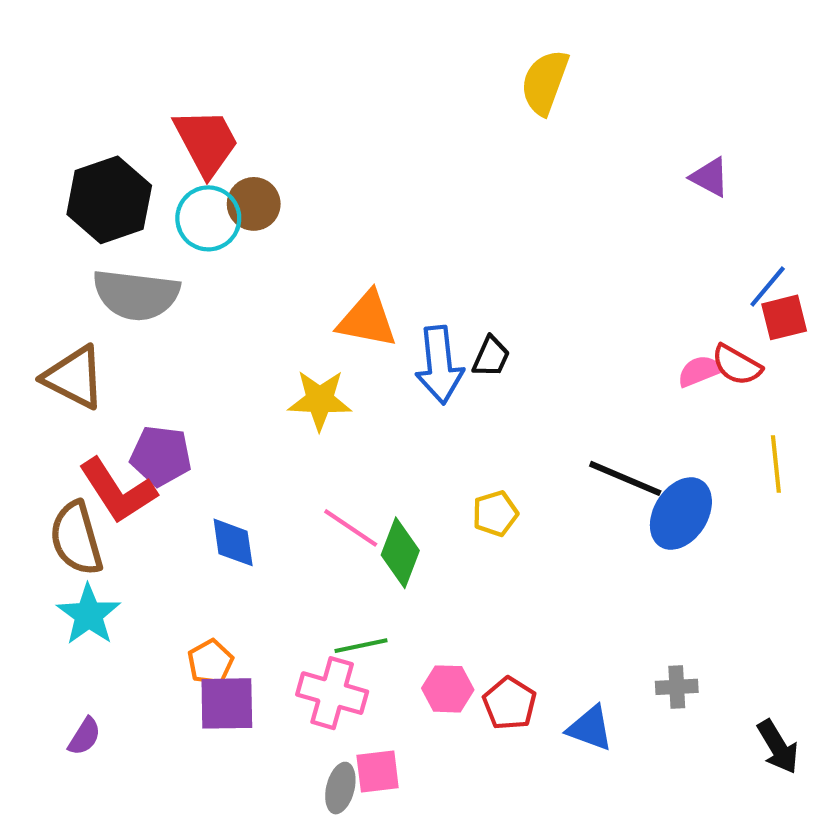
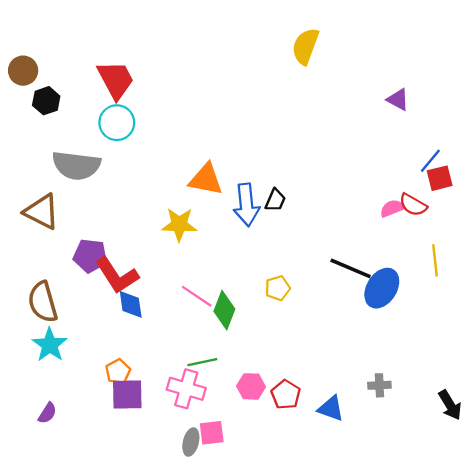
black hexagon: (109, 200) -> (46, 101), moved, size x0.6
brown circle: (254, 204) -> (23, 71), moved
red L-shape: (117, 491) -> (117, 275), moved
black arrow: (778, 747) -> (450, 405), moved

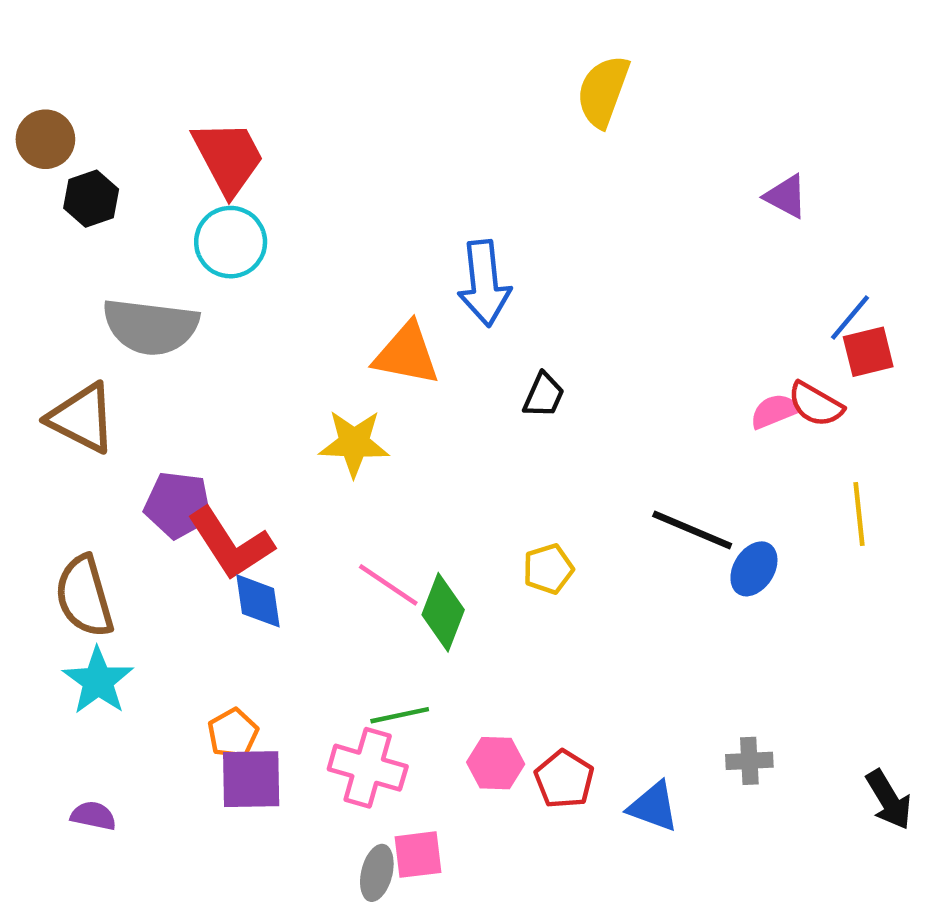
blue arrow: (246, 205) -> (484, 283), moved
blue ellipse: (382, 288) -> (754, 569), size x0.7
purple semicircle: (47, 413) -> (93, 816), turned -110

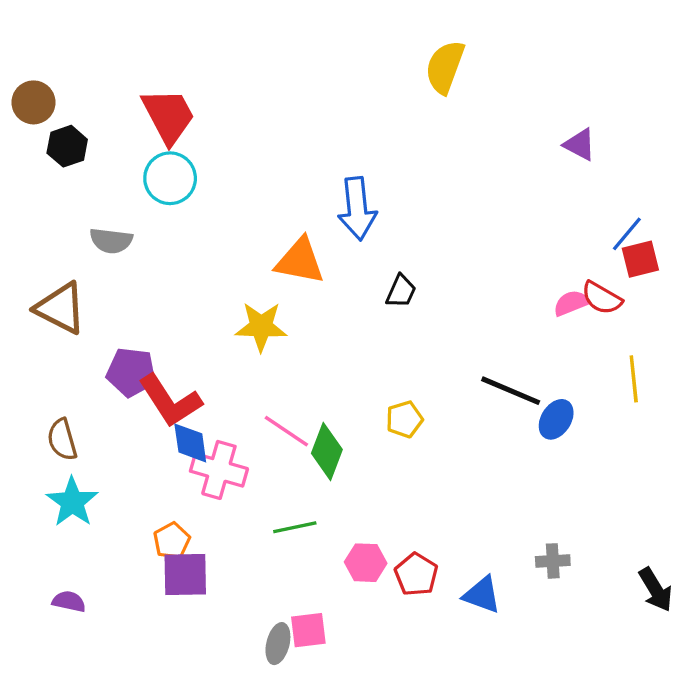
gray semicircle: (151, 327) -> (111, 241), size x0.6
brown semicircle: (84, 596) -> (62, 440), size x0.7
pink cross: (368, 768) -> (219, 470), moved

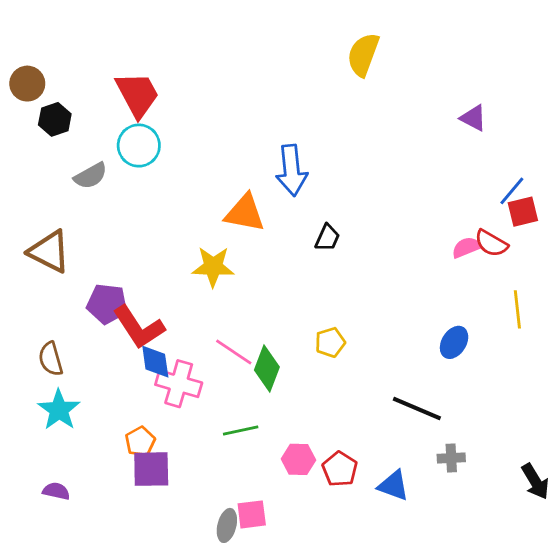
gray semicircle: (111, 241) -> (91, 176), moved, turned -36
black line: (511, 391) -> (417, 408), moved

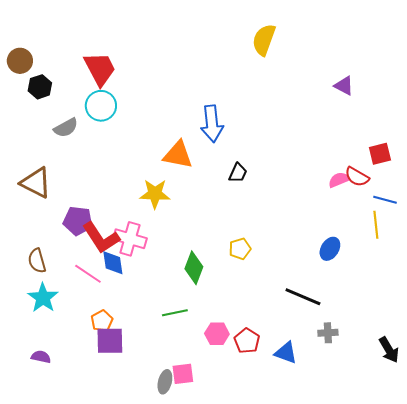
blue line: (512, 191) -> (385, 200), moved, turned 65
pink line: (234, 352) -> (88, 274), moved
pink cross: (179, 384) -> (130, 239), moved

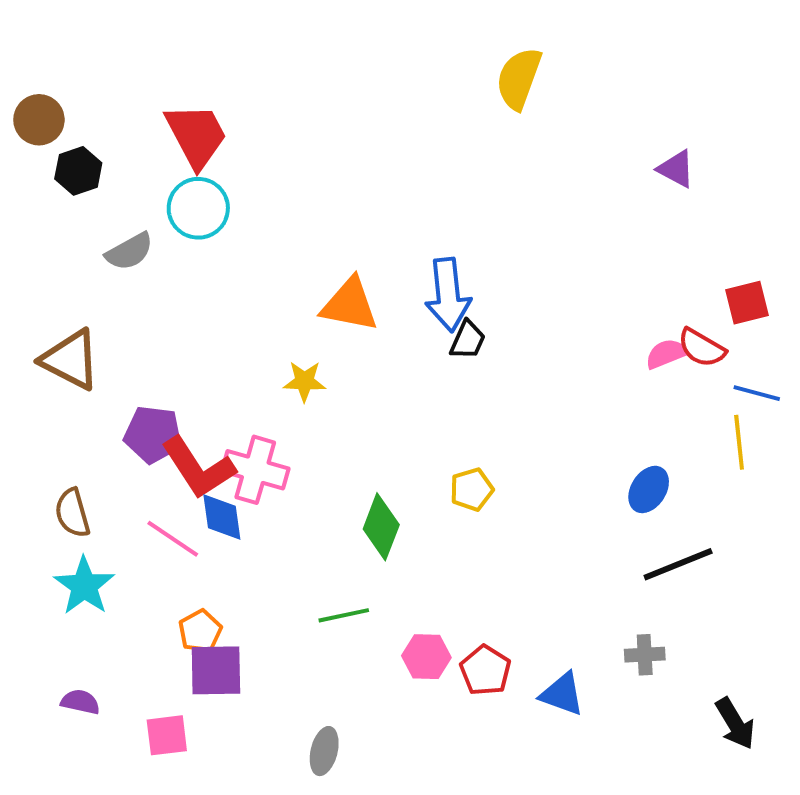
blue arrow: (212, 124) -> (448, 295), moved
yellow star: (155, 194) -> (304, 381), size x0.7
black line: (303, 297) -> (678, 564), moved, turned -45
black arrow: (389, 350) -> (735, 724), moved
pink square: (183, 374) -> (167, 735), moved

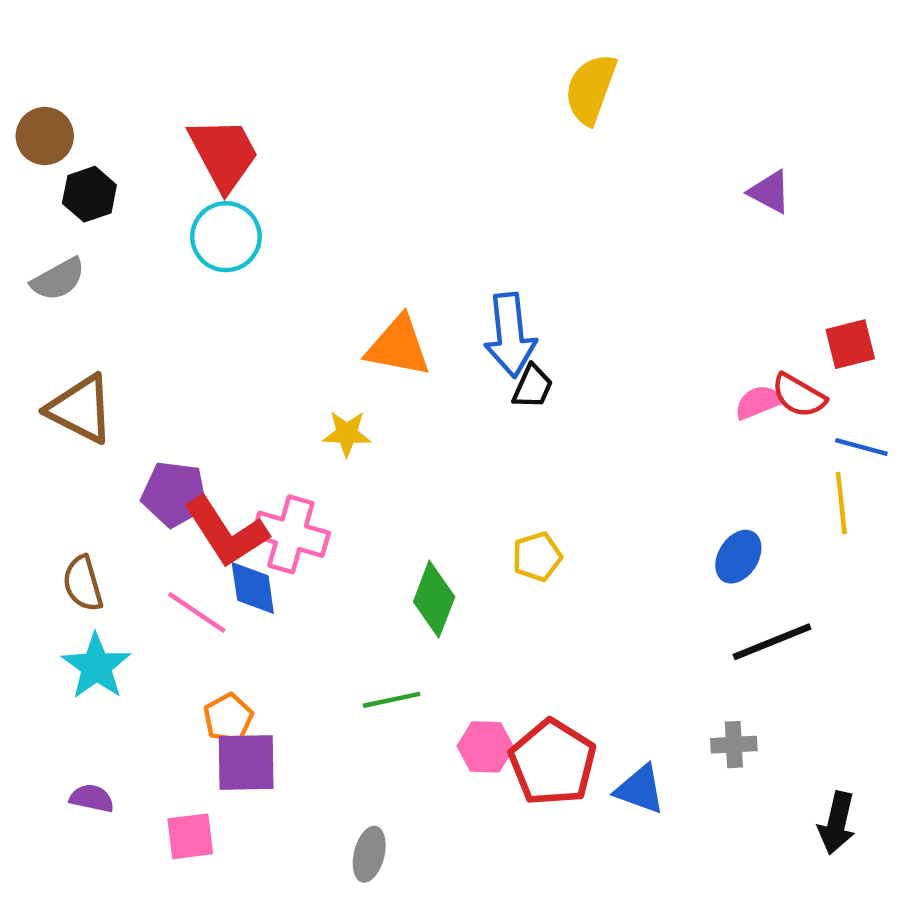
gray semicircle: (129, 252) -> (58, 279), moved
red pentagon: (485, 670) -> (553, 762), size x1.5
black arrow: (735, 724) -> (837, 823), turned 44

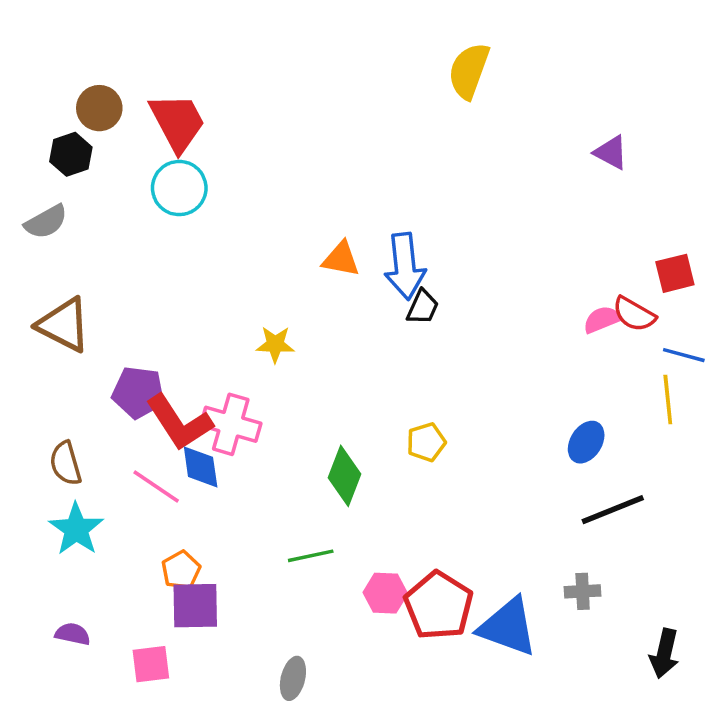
brown circle: (45, 136) -> (99, 108), moved
orange triangle: (398, 346) -> (341, 259), moved, size x0.7
blue triangle: (640, 789) -> (508, 627), size x1.5

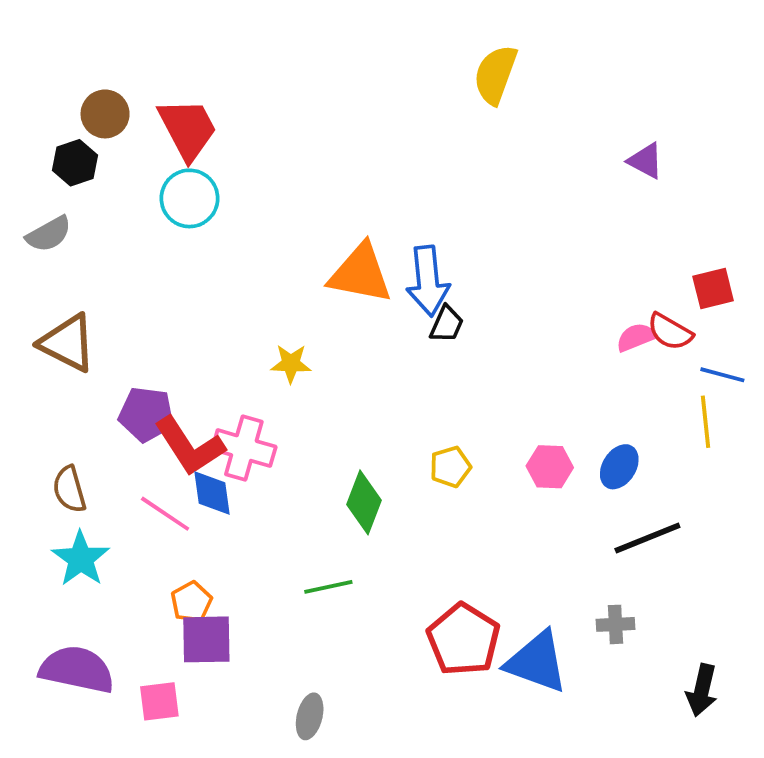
orange triangle: (341, 259) -> (360, 273), size x1.6
pink hexagon: (385, 593) -> (550, 467), moved
purple semicircle: (73, 634) -> (77, 669), size x2.0

